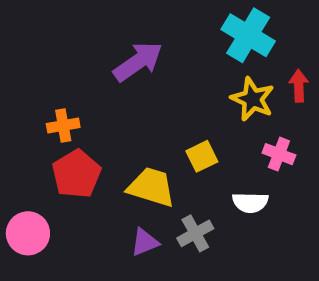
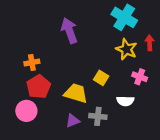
purple arrow: (138, 62) -> (69, 31), turned -75
yellow square: (202, 156) -> (101, 78), turned -32
pink circle: (28, 233) -> (26, 111), moved
gray cross: (195, 233) -> (98, 116), turned 35

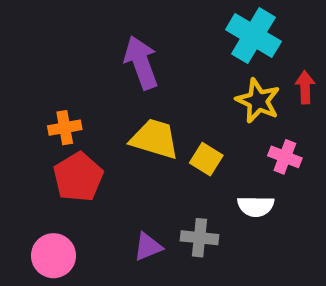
yellow trapezoid: (76, 93) -> (155, 139), moved
pink circle: (26, 111) -> (53, 256), moved

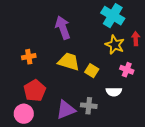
red pentagon: (78, 177) -> (35, 91), moved
purple triangle: (148, 247) -> (66, 110), size x1.5

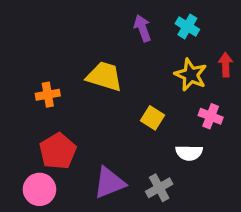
cyan cross: (113, 16) -> (187, 27), size x0.6
purple arrow: (63, 28) -> (143, 28), moved, size x0.7
yellow trapezoid: (69, 62) -> (104, 76), moved
gray cross: (89, 106) -> (159, 188), moved, turned -35

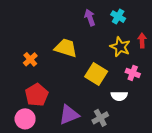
orange cross: (48, 95) -> (30, 59), turned -32
yellow square: (152, 118) -> (96, 74), size x1.5

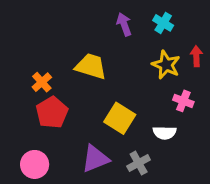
yellow square: (96, 74) -> (120, 118), moved
red pentagon: (37, 95) -> (52, 112), moved

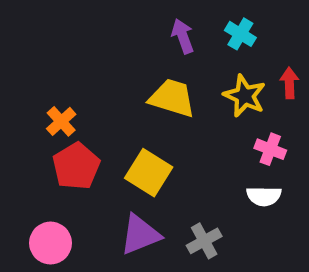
yellow trapezoid: (91, 66) -> (172, 98), moved
yellow square: (120, 118) -> (149, 173), moved
white semicircle: (165, 133) -> (264, 196), moved

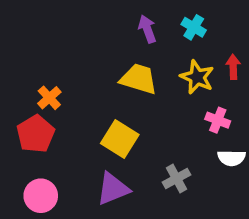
red pentagon: (76, 166) -> (36, 134), moved
white semicircle: (264, 196) -> (231, 158), moved
gray cross: (204, 241) -> (176, 179), moved

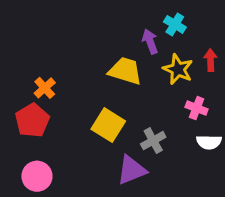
purple arrow: (147, 29) -> (150, 41), moved
gray cross: (176, 179) -> (153, 141), moved
purple triangle: (113, 189) -> (131, 170), moved

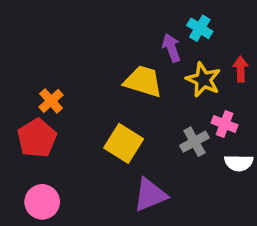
gray cross: (153, 141) -> (194, 142), moved

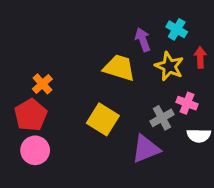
cyan cross: (200, 28) -> (177, 29), moved
purple triangle: (150, 195) -> (146, 149), moved
pink circle: (42, 202) -> (35, 150), moved

